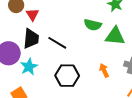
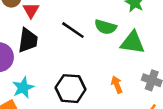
black line: (57, 43) -> (73, 30), moved
cyan star: (29, 67) -> (23, 88), moved

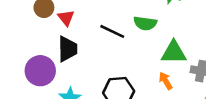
green triangle: (133, 42) -> (174, 52), moved

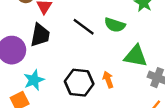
orange arrow: (166, 81) -> (108, 80), moved

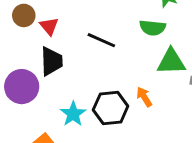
green semicircle: (115, 25) -> (153, 28), moved
cyan star: (34, 80) -> (73, 114), moved

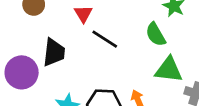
red triangle: (49, 26) -> (83, 14), moved
green semicircle: (153, 28) -> (156, 34), turned 45

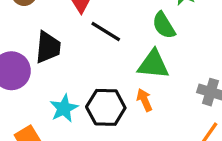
green triangle: (169, 70) -> (153, 64), moved

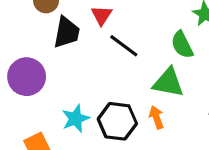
black trapezoid: (48, 47) -> (67, 32), moved

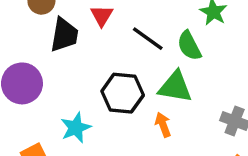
black line: (124, 46) -> (148, 39), moved
black hexagon: (117, 121) -> (123, 93), moved

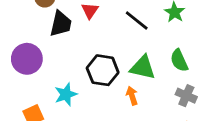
black line: (148, 39) -> (137, 21), moved
green semicircle: (189, 46) -> (179, 60), moved

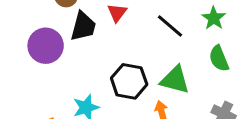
purple circle: (27, 59) -> (46, 46), moved
green semicircle: (179, 60) -> (219, 58), moved

